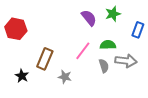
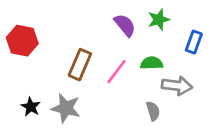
brown rectangle: (45, 59) -> (80, 65), moved
gray semicircle: (104, 66) -> (153, 111), moved
gray star: (65, 77) -> (66, 108), moved, size x1.5

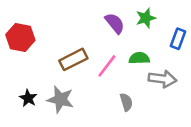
brown rectangle: (80, 65) -> (73, 59), turned 40
gray semicircle: (153, 111) -> (126, 102), moved

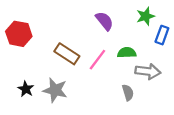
green star: (146, 18) -> (146, 16), moved
brown rectangle: (73, 59) -> (67, 54), turned 60
gray semicircle: (126, 102) -> (128, 93), moved

